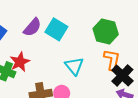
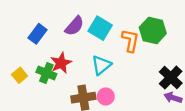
orange L-shape: (112, 60) -> (130, 41), moved
cyan triangle: (74, 66) -> (101, 65), moved, turned 30

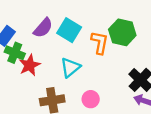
green cross: (46, 73) -> (15, 53), moved
pink circle: (106, 96) -> (91, 99), moved

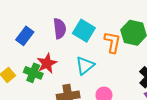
purple semicircle: (43, 28) -> (60, 29), turned -48
green cross: (15, 53) -> (33, 73), moved

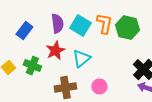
orange L-shape: (112, 42) -> (104, 24), moved
red star: (47, 63) -> (55, 51), moved

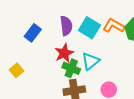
orange L-shape: (104, 24) -> (114, 26), turned -70
green cross: (32, 66) -> (71, 68), moved

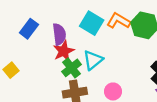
purple semicircle: (66, 26) -> (59, 34), moved
green cross: (71, 68) -> (72, 68), turned 30

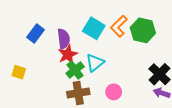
orange L-shape: (119, 21) -> (119, 26), turned -75
yellow square: (11, 70) -> (19, 72), turned -32

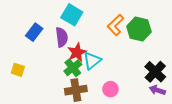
cyan square: (94, 28) -> (72, 15), moved
red star: (68, 54) -> (77, 52), moved

